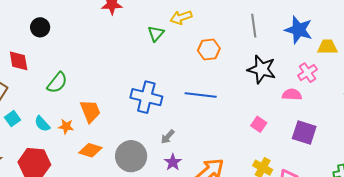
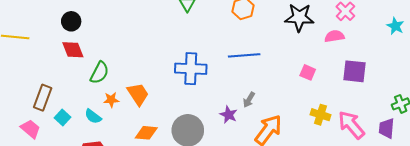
red diamond: (19, 61) -> (73, 50), moved
orange star: (66, 126) -> (111, 100), moved
gray arrow: (168, 137) -> (249, 100), moved
purple star: (173, 162) -> (229, 115), moved

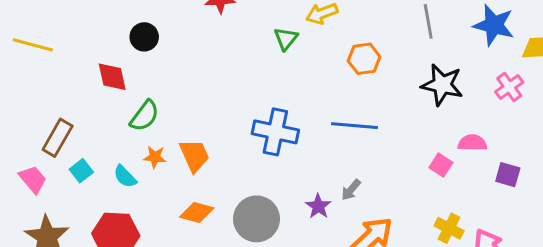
black circle: (71, 21) -> (144, 37), moved
pink semicircle: (334, 36) -> (472, 143), moved
purple square: (354, 71) -> (508, 175), size x0.7

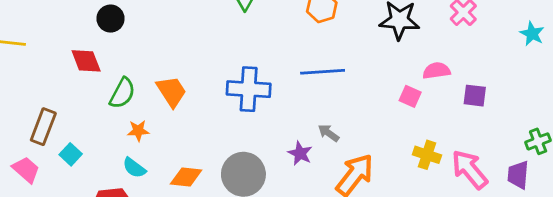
orange trapezoid: (194, 155) -> (171, 91), moved
cyan semicircle: (125, 177) -> (134, 168), moved
gray arrow: (351, 190) -> (329, 133), turned 95

